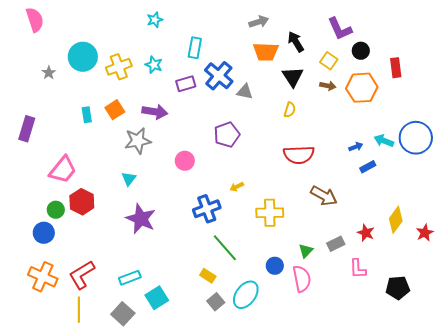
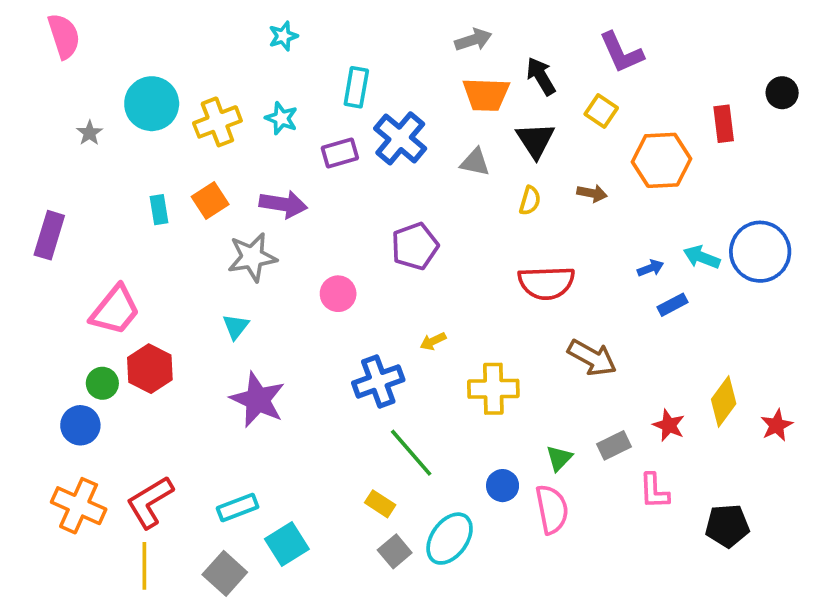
black circle: (361, 51) -> (782, 93), moved
brown arrow: (328, 86) -> (592, 193), moved
gray triangle: (245, 92) -> (475, 162), moved

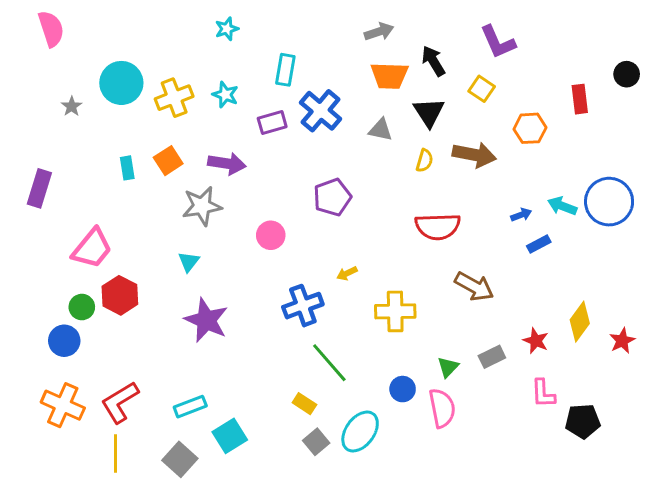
orange hexagon: (661, 160) -> (530, 128), size x0.7
brown arrow: (592, 193) -> (474, 155), size x1.8
pink L-shape: (654, 491) -> (543, 393), moved

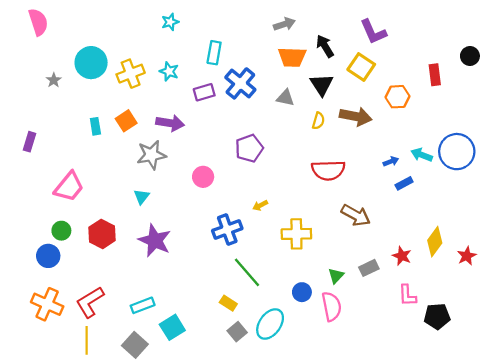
yellow square: (482, 89) -> (361, 67), size x1.4
purple rectangle: (39, 188) -> (30, 142), size x0.7
red hexagon: (120, 295) -> (102, 234), moved

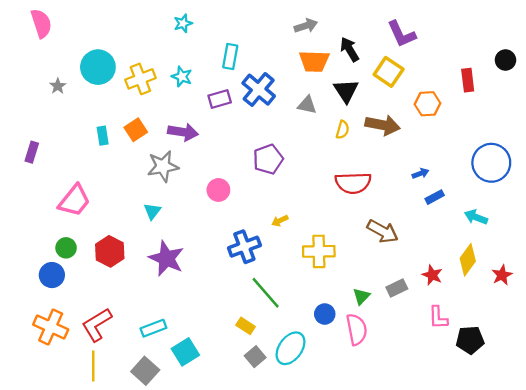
cyan arrow: (422, 155) -> (476, 217), moved

